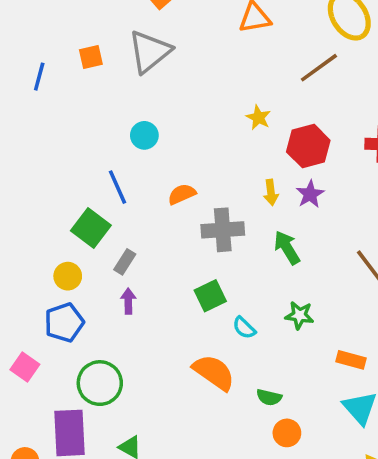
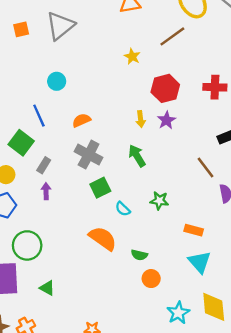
yellow star: (258, 118) -> (132, 57), moved
gray cross: (223, 230) -> (89, 155), moved, turned 32
green arrow: (287, 248) -> (137, 156), moved

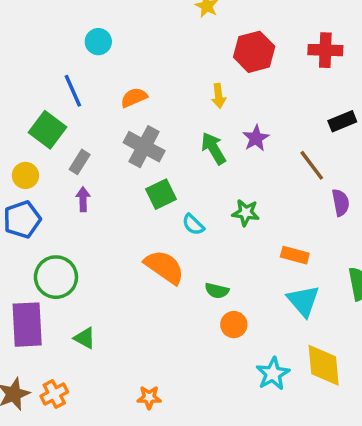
purple star: (166, 120) -> (256, 138), moved

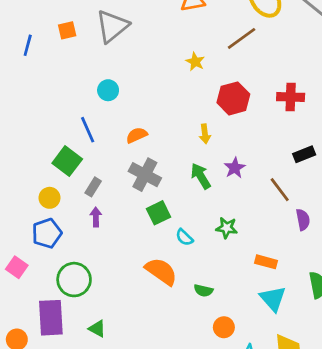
orange circle: (234, 325) -> (224, 327), moved

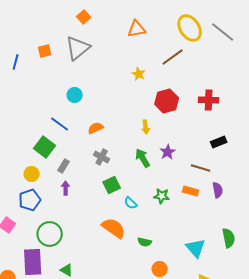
blue line: (88, 130) -> (60, 124), turned -30
gray cross: (145, 175) -> (102, 157), size x0.7
brown line: (280, 190) -> (201, 168), turned -36
orange rectangle: (266, 262) -> (191, 191), moved

